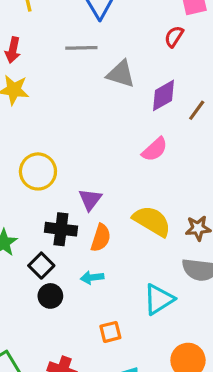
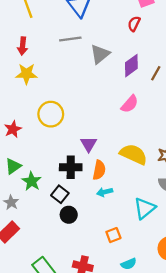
gray triangle: (121, 74) -> (100, 54), turned -50
yellow circle: (38, 171) -> (51, 114), moved
cyan arrow: (92, 278) -> (105, 192), moved

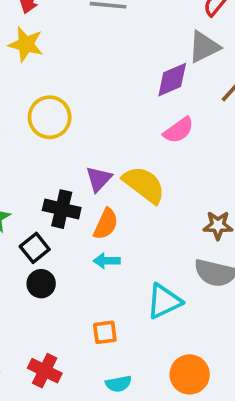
gray triangle: (100, 54) -> (204, 47), moved
purple diamond: (131, 66) -> (172, 80), moved
yellow semicircle: (134, 154) -> (144, 185), moved

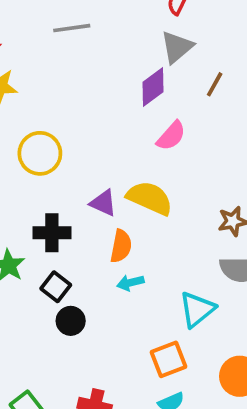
purple triangle: (99, 179) -> (103, 203), turned -36
black cross: (62, 209) -> (52, 233), moved
orange square: (105, 332) -> (168, 359), moved, size x1.4

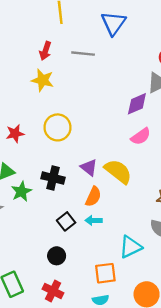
gray line: (72, 28) -> (83, 54), moved
black square: (56, 287) -> (66, 221), moved
black circle: (71, 321) -> (57, 256), moved

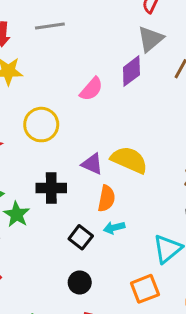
pink semicircle: (141, 136) -> (91, 89), moved

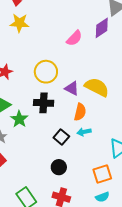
yellow circle: (41, 125) -> (46, 72), moved

